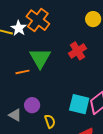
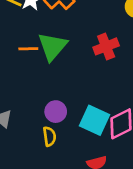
orange line: (22, 72) -> (28, 49), moved
purple circle: (32, 105) -> (56, 112), moved

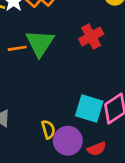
purple circle: (56, 112) -> (68, 141), moved, size x1.4

